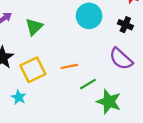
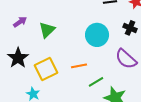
cyan circle: (89, 16) -> (97, 35), moved

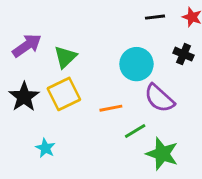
purple arrow: (20, 22) -> (27, 46), size x1.5
purple semicircle: (126, 59) -> (159, 98), moved
yellow square: (46, 69) -> (64, 94), moved

